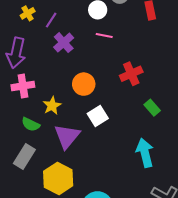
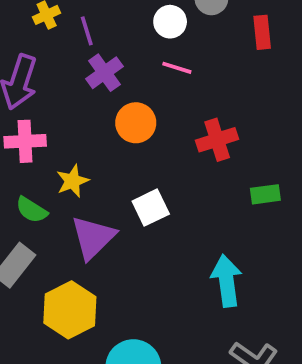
purple line: (51, 20) -> (87, 31), turned -56
orange circle: (84, 84) -> (136, 123), moved
green rectangle: (152, 108) -> (265, 194), moved, turned -63

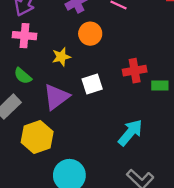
red cross: (217, 140) -> (135, 71), moved
yellow star: (72, 181) -> (61, 57), moved
cyan arrow: (226, 281) -> (130, 133), turned 40

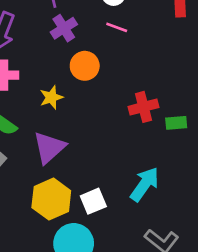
white square: (92, 84) -> (93, 201), moved
yellow hexagon: (37, 137) -> (51, 199), moved

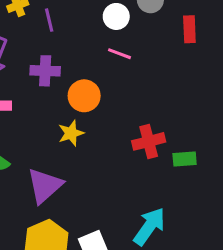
purple cross: (64, 28) -> (45, 71), moved, turned 35
yellow star: (51, 97) -> (71, 133), moved

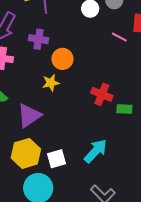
pink line: (120, 54) -> (119, 37), moved
red cross: (149, 141) -> (102, 94), turned 30

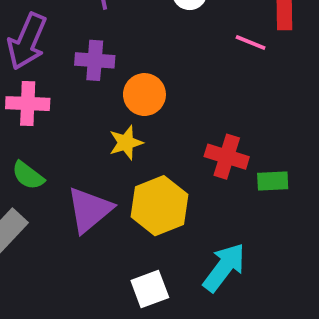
yellow hexagon: (26, 153) -> (159, 206), moved

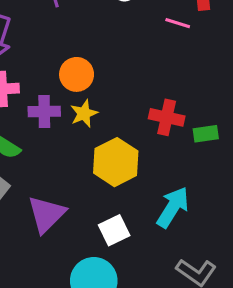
purple cross: (95, 60) -> (44, 111), moved
orange circle: (144, 95) -> (77, 74), moved
purple triangle: (89, 210) -> (46, 214), moved

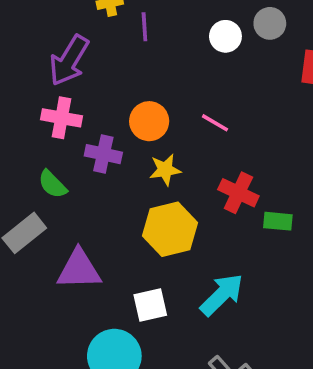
pink line: (178, 23) -> (215, 123), moved
yellow star: (84, 113) -> (165, 170), moved
purple triangle: (46, 214) -> (79, 269), turned 30

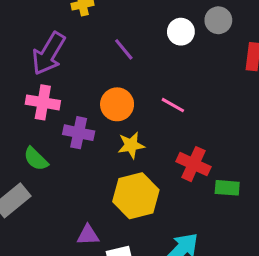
purple line: (144, 27) -> (124, 49), moved, turned -35
purple triangle: (79, 269) -> (88, 235), moved, size x0.6

